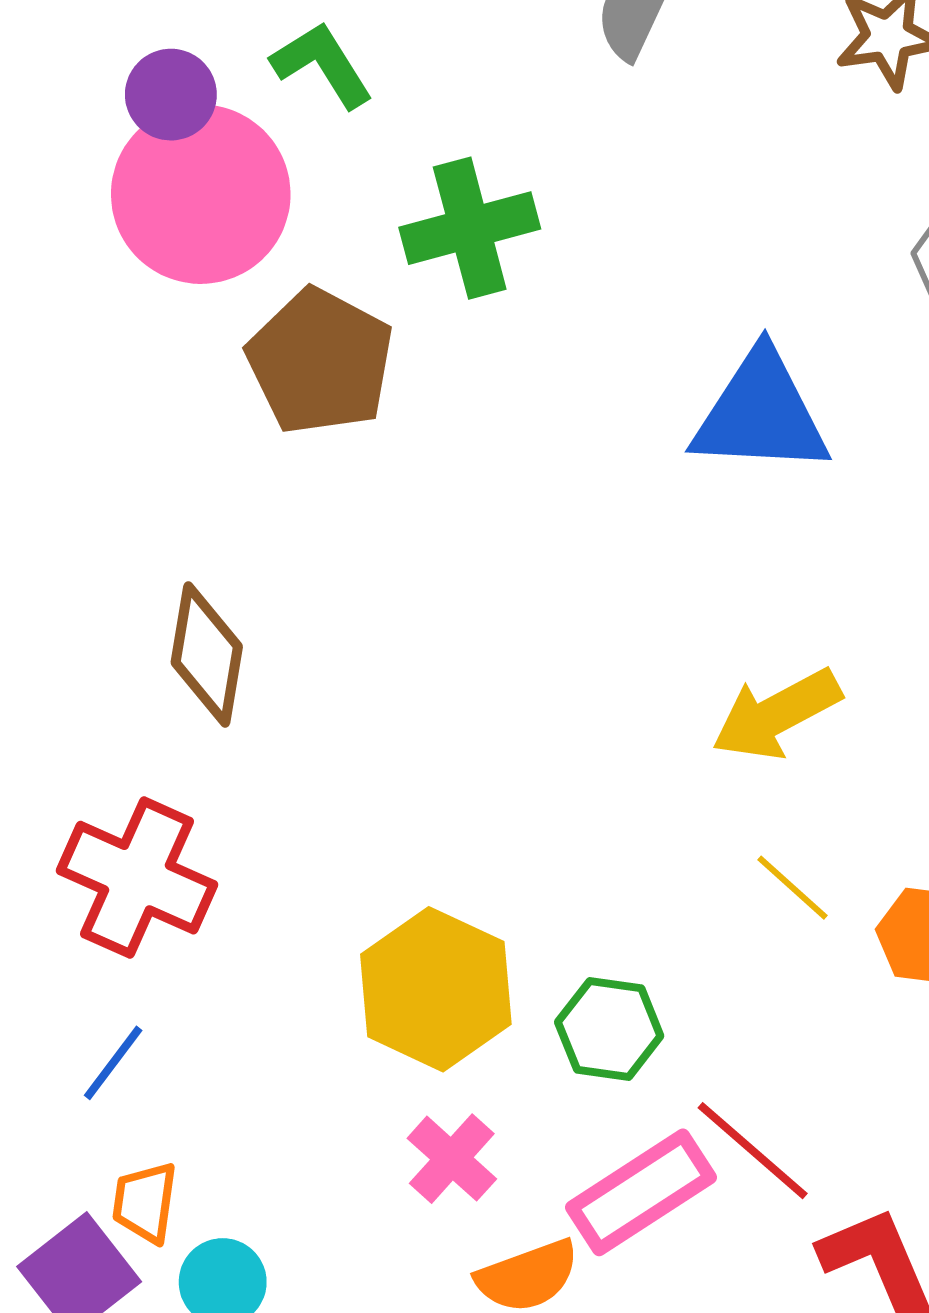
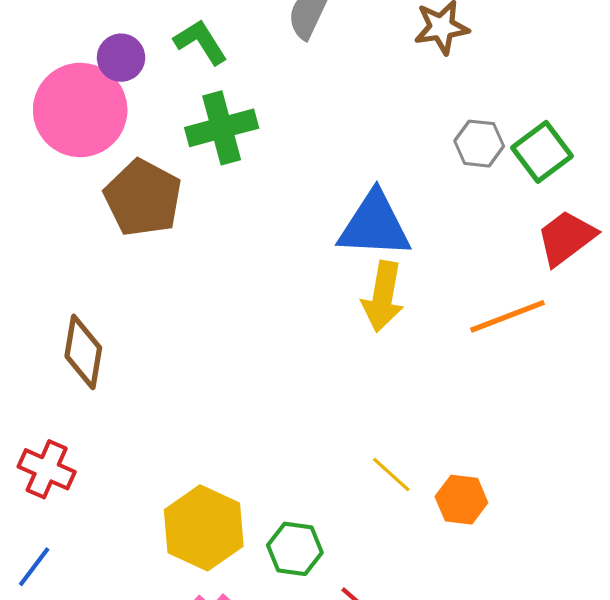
green L-shape: (322, 65) -> (201, 42), moved
purple circle: (171, 95) -> (121, 58), moved
yellow arrow: (777, 714) -> (383, 296), moved, turned -52
red cross: (137, 878) -> (47, 469), size x0.7

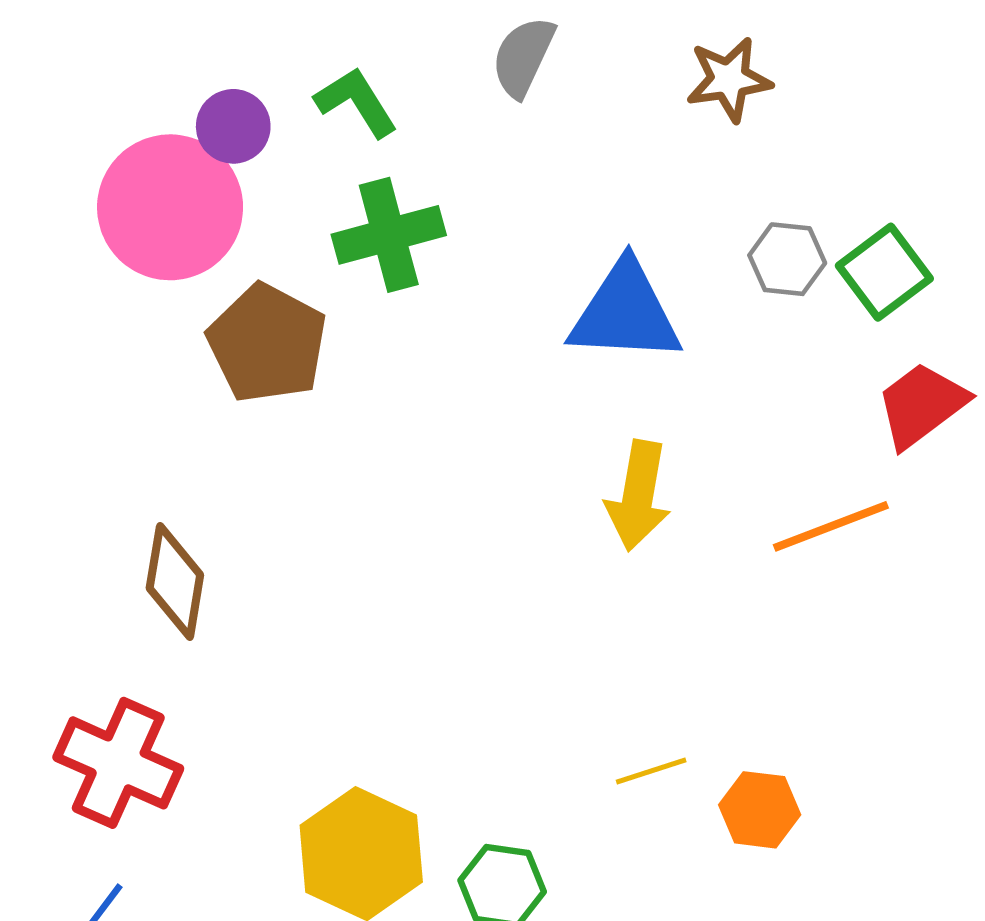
blue triangle: (374, 225) -> (625, 313), moved
red cross: (47, 469) -> (118, 763), size x1.4
yellow line: (391, 474) -> (651, 771), turned -60

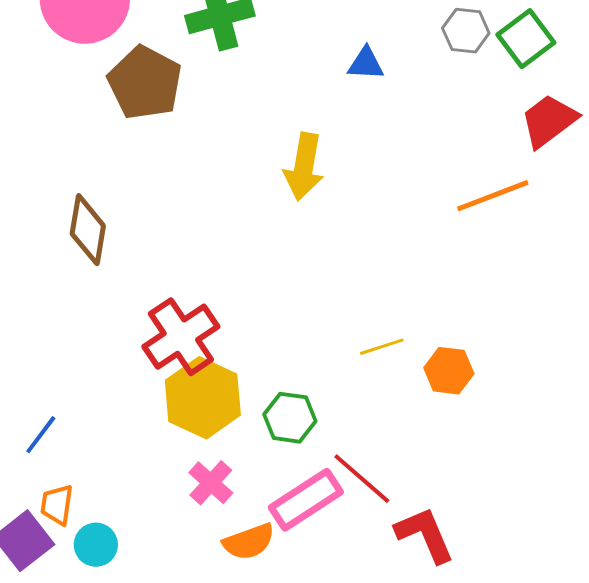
blue triangle: (625, 313) -> (366, 64), size x0.5
yellow arrow: (638, 496) -> (304, 167), moved
red cross: (118, 763) -> (181, 337), moved, turned 32

